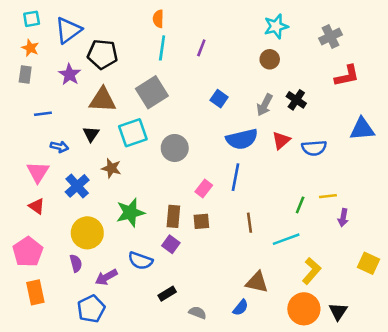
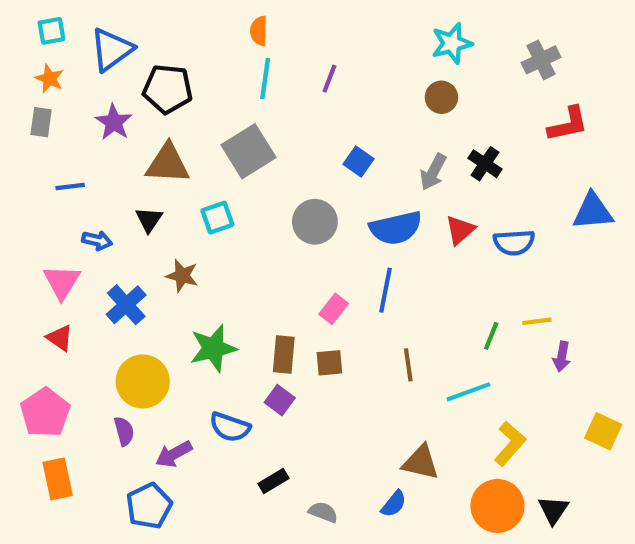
cyan square: (133, 133) -> (217, 218), size x0.7
gray circle: (175, 148) -> (315, 222), moved

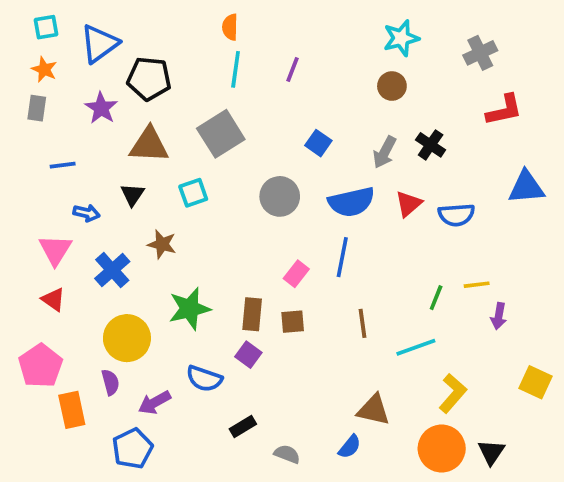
orange rectangle: (58, 479) -> (72, 410), moved

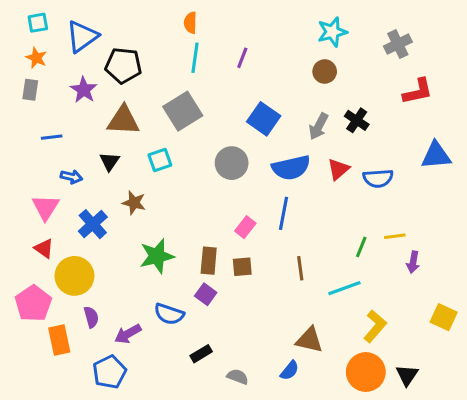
blue square: (318, 143) -> (264, 119), size x1.5
yellow circle: (127, 338) -> (74, 276), moved

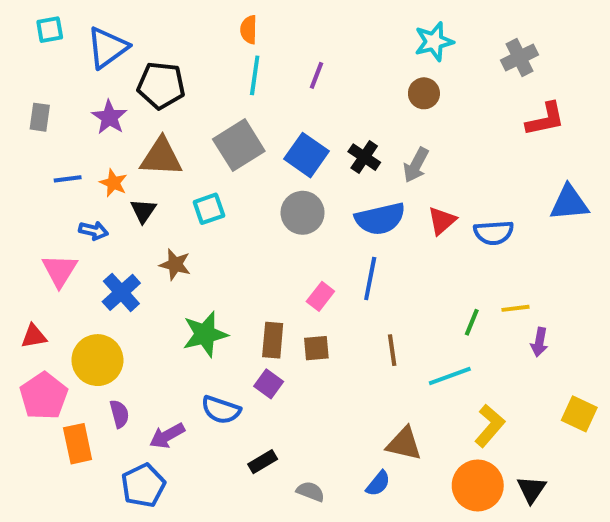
orange star: (36, 58) -> (113, 183), moved
blue square: (264, 119) -> (306, 155), moved
black cross: (357, 120) -> (364, 157), moved
red triangle: (44, 248) -> (34, 336), moved, turned -45

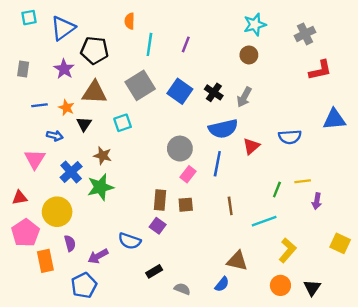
orange semicircle: (249, 30) -> (130, 21), moved
gray circle: (303, 213) -> (180, 149), moved
red triangle: (442, 221) -> (251, 146), moved
green star: (205, 334) -> (100, 187), moved
orange circle: (478, 485) -> (280, 285), size x0.7

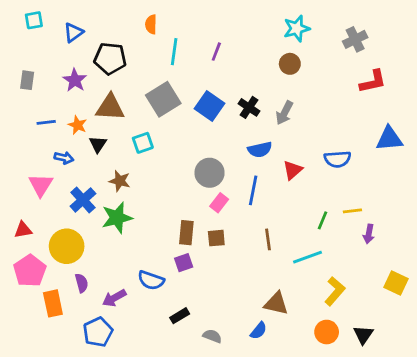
blue triangle: (63, 28) -> (73, 33), size x0.7
blue semicircle: (223, 129) -> (260, 150), size x0.7
purple square: (158, 226) -> (184, 263), turned 35

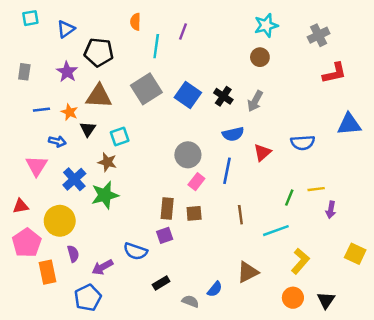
purple line: (216, 52) -> (183, 32), moved
cyan square: (143, 143) -> (120, 137), moved
brown triangle: (276, 303) -> (248, 272), turned -40
blue semicircle: (259, 331) -> (215, 289), moved

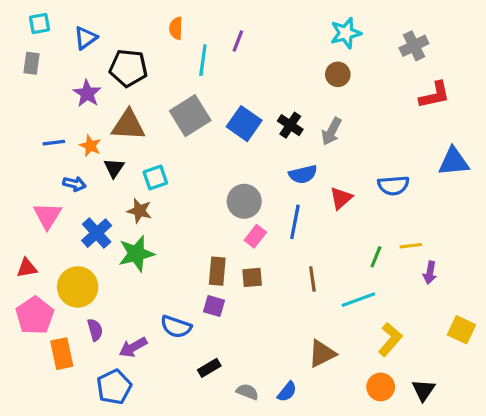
gray rectangle: (24, 72) -> (32, 63), moved
purple square: (165, 235) -> (214, 306), turned 35
blue semicircle: (215, 289) -> (287, 392), moved

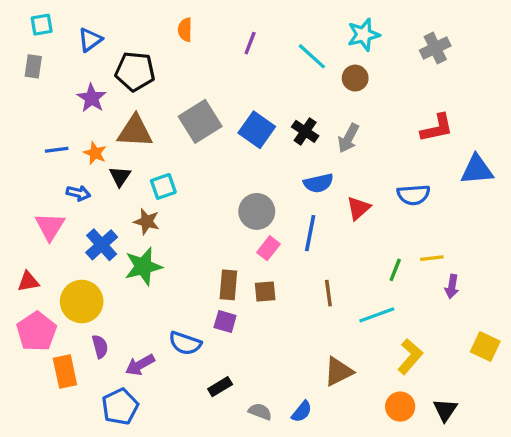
cyan line: (203, 60) -> (312, 56), moved, turned -56
red L-shape: (435, 95) -> (437, 128), moved

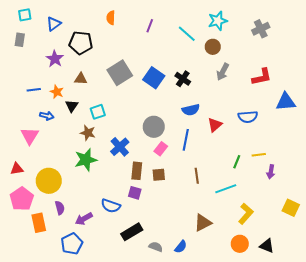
brown triangle: (135, 131) -> (81, 79), size x0.6
gray arrow: (348, 138) -> (223, 72), moved
blue cross: (102, 245) -> (120, 147), moved
black rectangle: (220, 387) -> (132, 232), size x1.5
black triangle: (445, 410) -> (267, 246), turned -42

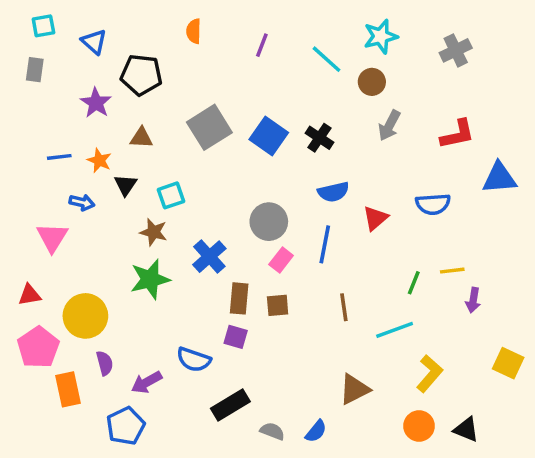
blue triangle: (54, 24) -> (94, 42), turned -42

